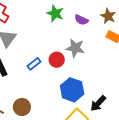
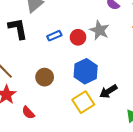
brown circle: (22, 107) -> (45, 77), moved

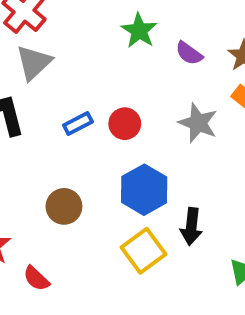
gray star: (99, 30) -> (198, 123), moved
black arrow: (108, 91) -> (191, 226), turned -48

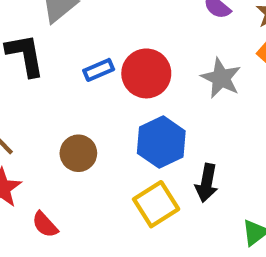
red circle: (125, 124) -> (146, 73), size x1.5

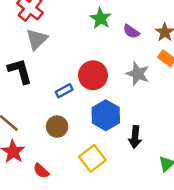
blue rectangle: (99, 70) -> (64, 91), moved
yellow square: (156, 204) -> (92, 158), moved

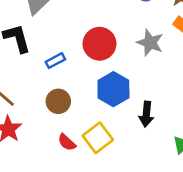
blue rectangle: (64, 91) -> (55, 61), moved
red semicircle: (41, 171) -> (67, 142), moved

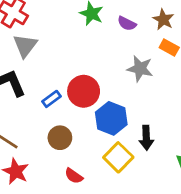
red circle: (100, 44) -> (84, 91), moved
yellow square: (98, 138) -> (118, 157), moved

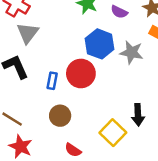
blue rectangle: (52, 99) -> (52, 81), turned -42
blue hexagon: (111, 118) -> (100, 44), moved

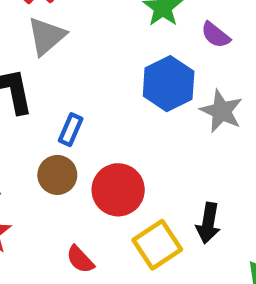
red circle: (81, 73) -> (118, 190), moved
brown circle: (60, 116) -> (57, 175), moved

